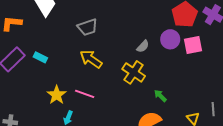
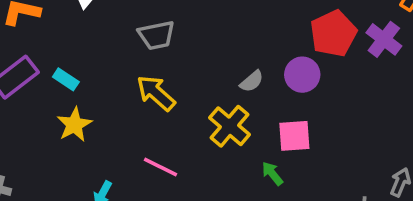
pink square: (193, 45) -> (294, 136), moved
pink line: (85, 94) -> (161, 167), moved
yellow star: (57, 95) -> (74, 125), moved

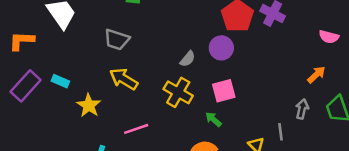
gray trapezoid: (156, 35) -> (117, 39), turned 40
yellow star: (74, 125) -> (89, 105), moved
pink line: (161, 167) -> (136, 129), turned -35

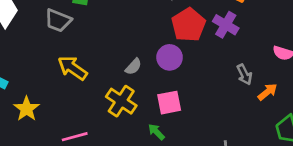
gray trapezoid: (117, 39) -> (58, 20), moved
yellow arrow: (124, 79) -> (72, 68), moved
gray arrow: (302, 109) -> (244, 74), moved, turned 138

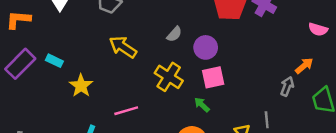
purple circle: (170, 57) -> (206, 47), moved
gray semicircle: (133, 67) -> (174, 34), moved
gray arrow: (244, 74) -> (287, 86), moved, turned -132

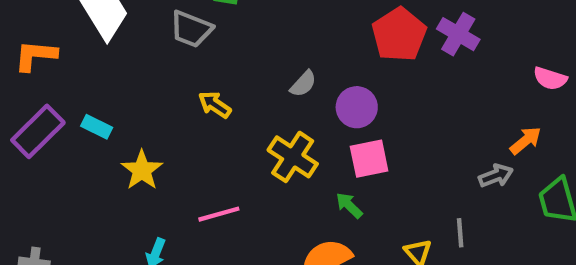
yellow arrow: (123, 47) -> (215, 105), size x0.7
gray arrow: (287, 86) -> (496, 176), turned 48

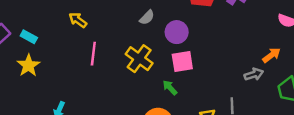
yellow arrow: (215, 105) -> (78, 20), moved
yellow star: (142, 170) -> (28, 65), moved
pink line: (219, 214) -> (93, 54), moved, turned -70

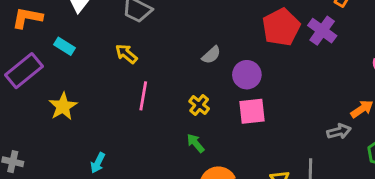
cyan rectangle: (29, 37) -> (65, 46), moved
yellow cross: (139, 59) -> (199, 105), size x0.6
green arrow: (170, 88) -> (196, 143), moved

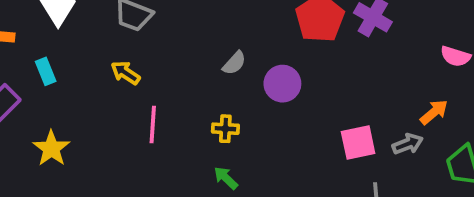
cyan rectangle: (65, 46) -> (46, 71), turned 42
yellow cross: (199, 105) -> (225, 129), turned -30
pink square: (252, 111) -> (358, 143), moved

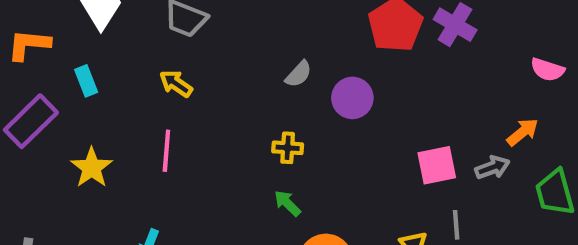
pink line: (153, 124) -> (166, 151), moved

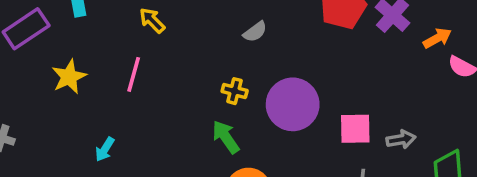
purple circle: (352, 98) -> (293, 104), moved, size x1.5
orange arrow: (523, 132) -> (437, 38), moved
green arrow: (287, 203) -> (226, 137), size x1.4

